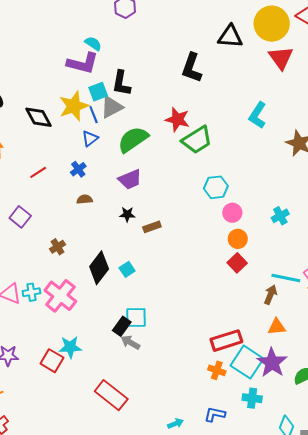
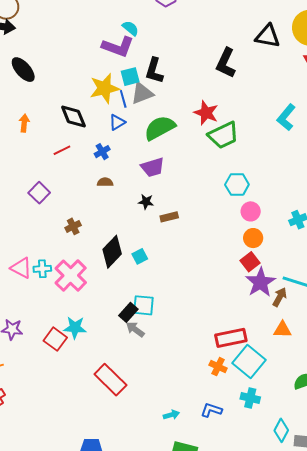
black diamond: (38, 117) -> (73, 117), moved
purple star: (272, 363) -> (260, 282), moved

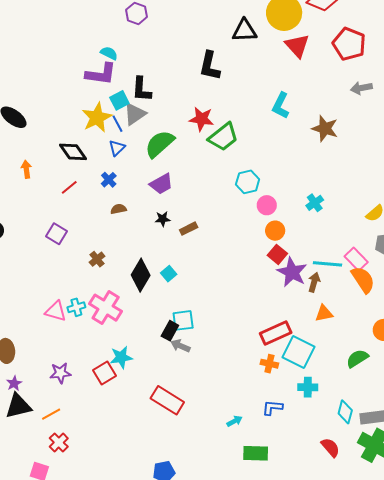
red square: (55, 339) -> (105, 373), turned 35

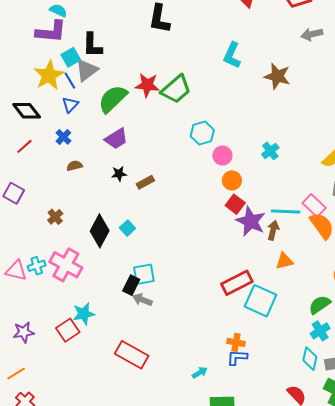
red star: (202, 119) -> (147, 85), moved
orange cross: (269, 364) -> (236, 342), moved
cyan cross: (308, 387) -> (320, 331), moved, turned -30

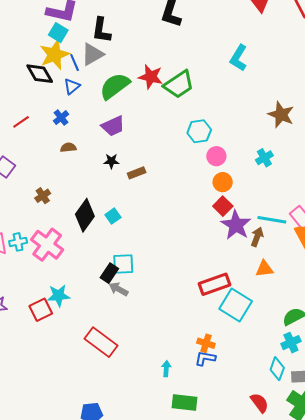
cyan square: (71, 57) -> (58, 33), moved, turned -36
brown star: (277, 76) -> (281, 115), moved
black diamond: (27, 111) -> (40, 74), moved
cyan arrow: (200, 373) -> (166, 369), turned -63

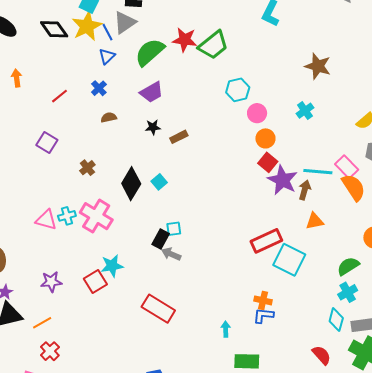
black diamond: (40, 74) -> (54, 29), moved
cyan square: (123, 264) -> (174, 229), size x0.7

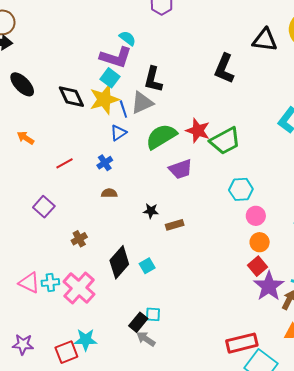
orange arrow: (17, 78) -> (26, 138), turned -60
purple trapezoid: (152, 92) -> (180, 169), moved

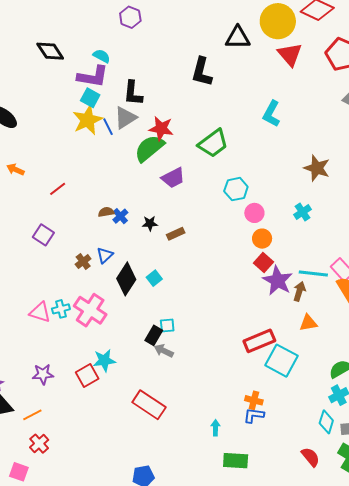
black diamond: (71, 97) -> (50, 51), moved
red star: (198, 131) -> (161, 128), moved
blue triangle: (118, 133) -> (105, 255), moved
blue cross: (105, 163) -> (120, 216), moved

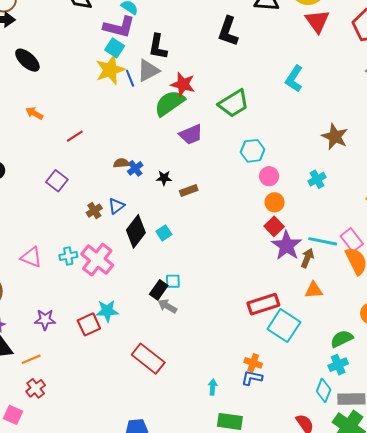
pink triangle: (40, 312) -> (31, 257), moved

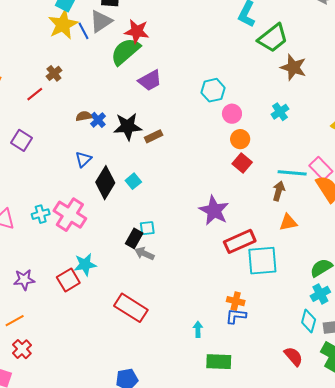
green trapezoid: (234, 103) -> (273, 38), moved
black star: (164, 178) -> (128, 126), size x1.8
brown cross: (94, 211) -> (54, 73), moved
purple star: (287, 246) -> (214, 211), moved
cyan square: (284, 326) -> (262, 261), turned -32

